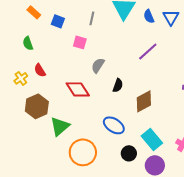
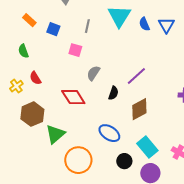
purple line: (148, 51) -> (136, 76), moved

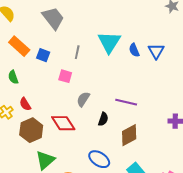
orange rectangle: (29, 20) -> (19, 46), size x1.5
purple line: (136, 76) -> (126, 102), turned 55
brown hexagon: (32, 114) -> (31, 130), moved

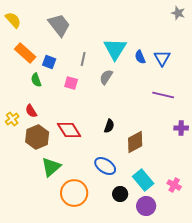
green semicircle: (13, 77) -> (36, 80), moved
gray semicircle: (83, 99) -> (106, 77), moved
purple line: (126, 102) -> (163, 95), moved

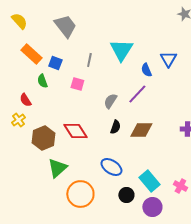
blue semicircle: (140, 57) -> (146, 70), moved
gray semicircle: (106, 77) -> (110, 101), moved
purple line: (163, 95) -> (137, 94), moved, turned -60
red semicircle: (31, 111) -> (25, 100), moved
brown diamond: (135, 142) -> (141, 130), moved, turned 30

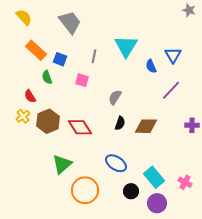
purple line: (137, 94) -> (171, 90), moved
brown hexagon: (43, 138) -> (48, 121), moved

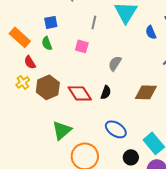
orange rectangle: (36, 50) -> (20, 37), moved
blue square: (60, 59) -> (51, 22), moved, turned -32
black semicircle: (120, 123) -> (106, 92), moved

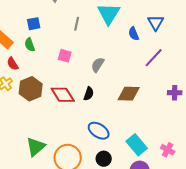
pink square: (82, 46) -> (65, 56), moved
green triangle: (62, 130) -> (36, 147), moved
black circle: (131, 157) -> (104, 159), moved

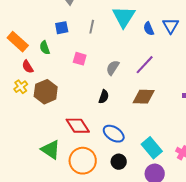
blue square: (34, 24) -> (62, 28), moved
blue semicircle: (134, 34) -> (149, 29), moved
purple line: (154, 58) -> (145, 65), moved
red diamond: (63, 95) -> (78, 126), moved
green triangle: (36, 147) -> (51, 150), turned -45

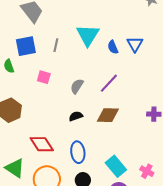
blue square: (62, 28) -> (26, 46), size x1.5
black semicircle: (104, 97) -> (76, 116), moved, turned -128
blue ellipse: (114, 134) -> (78, 152), turned 50

